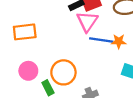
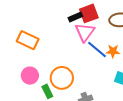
orange rectangle: (25, 32) -> (28, 40), turned 30
blue line: (101, 40) -> (97, 50), turned 30

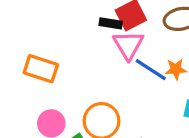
black rectangle: (75, 17) -> (111, 23), turned 40

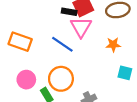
blue line: (151, 70) -> (62, 44), moved

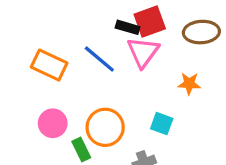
blue line: (62, 44) -> (99, 59), moved
cyan square: (125, 73) -> (162, 124), moved

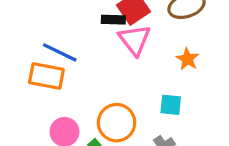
blue line: (99, 59) -> (60, 52), moved
orange star: (189, 84) -> (187, 59), turned -30

